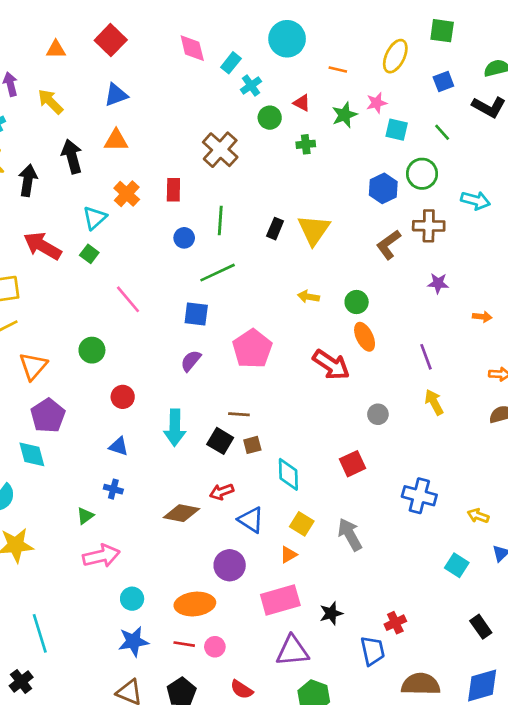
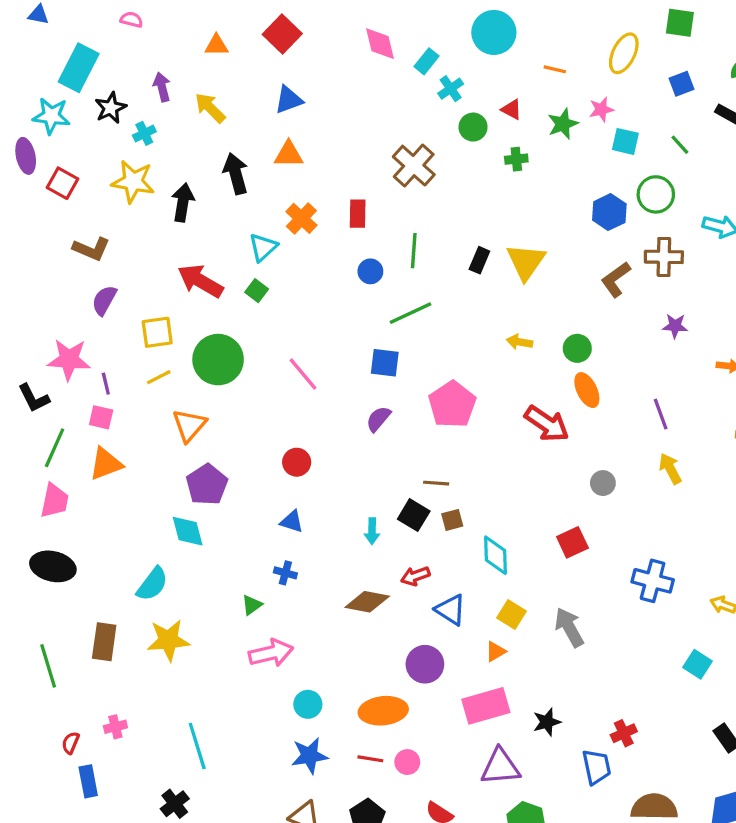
pink line: (128, 299) -> (303, 374), moved
green circle: (92, 350) -> (218, 360), moved, size x1.6
cyan arrow: (175, 428) -> (372, 531), moved, size x0.6

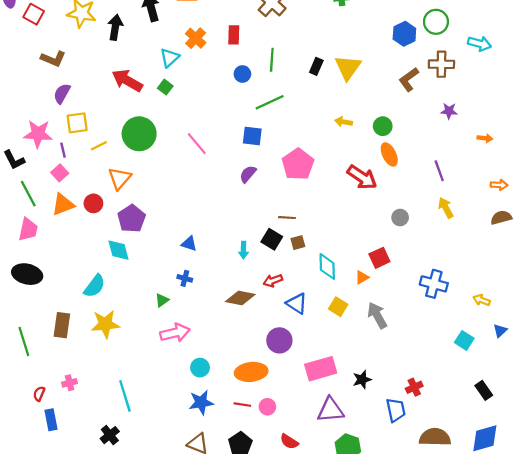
yellow square: (157, 332) -> (77, 123), moved
pink square: (101, 417) -> (60, 173), turned 35
green line: (55, 448) -> (28, 194), turned -52
red circle: (297, 462) -> (93, 203), moved
orange triangle: (495, 651) -> (362, 277), moved

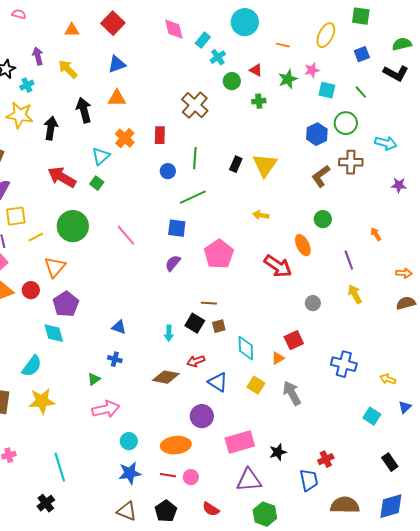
purple star: (449, 111) -> (399, 185), moved
green circle: (383, 126) -> (323, 219), moved
orange arrow: (485, 138) -> (376, 234), moved, turned -128

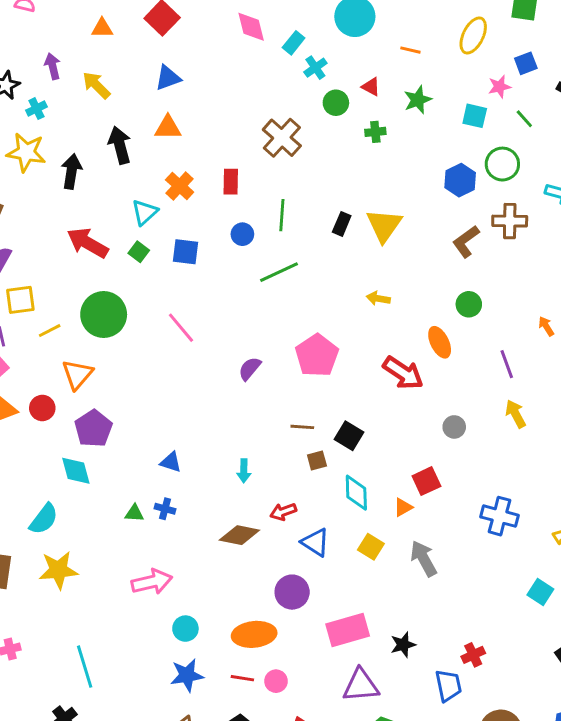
pink star: (312, 70) -> (499, 87), moved
blue square: (177, 228) -> (185, 252), moved
black square: (195, 323) -> (349, 436), moved
green triangle: (94, 379) -> (134, 513), moved, turned 40

